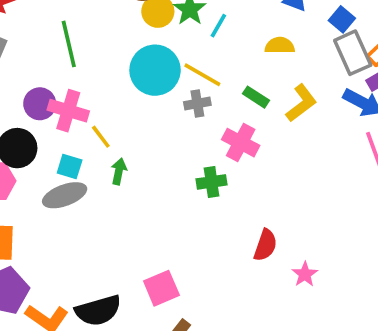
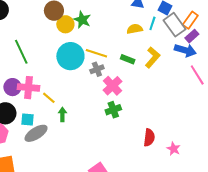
cyan line: (218, 26) -> (152, 23), moved
pink cross: (241, 143) -> (112, 86), moved, turned 30
cyan square: (70, 166) -> (28, 120), moved

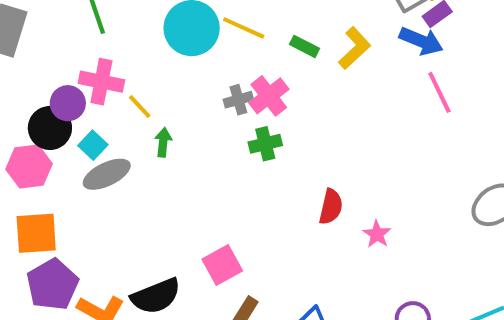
gray cross: (97, 69) -> (238, 100), moved
purple circle: (12, 87) -> (68, 103), moved
cyan square: (28, 120) -> (93, 145), turned 32

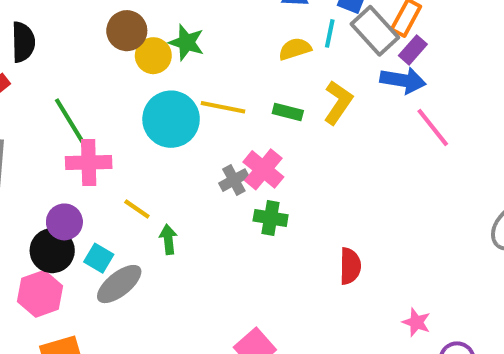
pink cross: (101, 82) -> (89, 162), moved
green cross: (265, 144) -> (271, 218), turned 36
pink star: (377, 234) -> (416, 322), moved

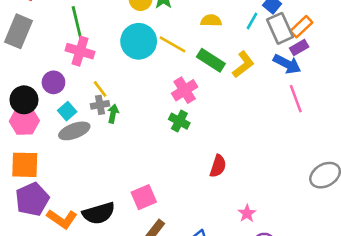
yellow semicircle: (295, 49) -> (211, 21), moved
green rectangle: (288, 112) -> (211, 60), size x1.5
gray cross: (234, 180) -> (100, 105), moved
black circle: (52, 251) -> (24, 100), moved

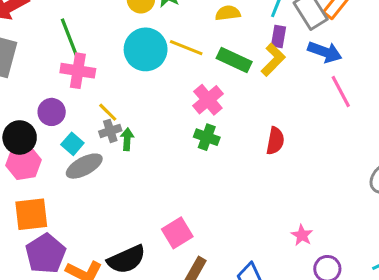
purple rectangle: (299, 48) -> (279, 36), moved, turned -42
red semicircle: (218, 166) -> (275, 141), moved

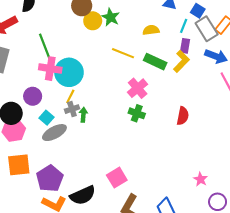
cyan circle: (146, 49) -> (69, 72), moved
yellow line: (108, 112) -> (70, 96), turned 72
purple pentagon: (46, 254) -> (50, 178), moved

